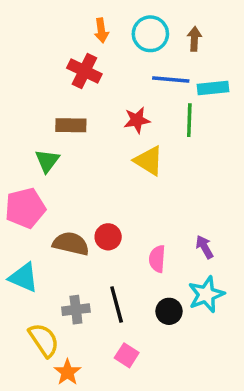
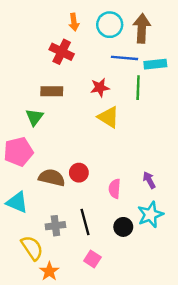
brown arrow: (194, 39) -> (142, 28), size x1.6

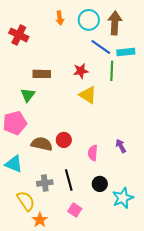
red cross: (62, 52) -> (19, 35), moved
blue line: (124, 58) -> (101, 47), turned 30
cyan star: (150, 215) -> (123, 198), moved

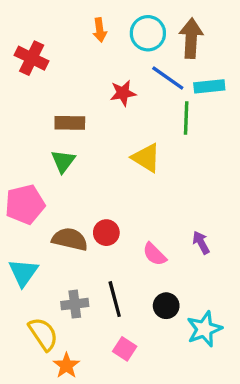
red star: (81, 71) -> (123, 93), moved
green triangle: (28, 95) -> (63, 161), moved
pink semicircle: (93, 153) -> (155, 254), turned -49
cyan triangle: (14, 164) -> (23, 272), turned 42

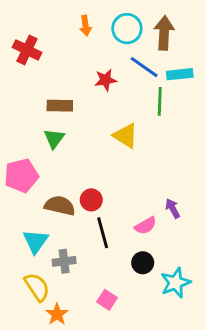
pink semicircle: (155, 254) -> (146, 226), moved, turned -75
cyan triangle: (23, 272) -> (36, 241), moved
black line: (115, 299) -> (103, 233), moved

